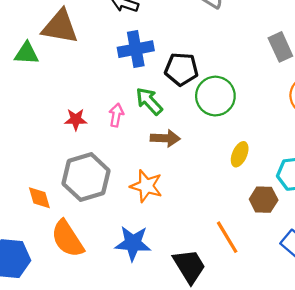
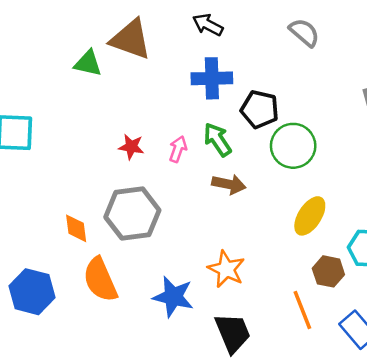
yellow ellipse: (240, 154) -> (310, 216), size x1.4
orange star: (146, 186) -> (226, 269), moved
orange line: (227, 237) -> (302, 310), moved

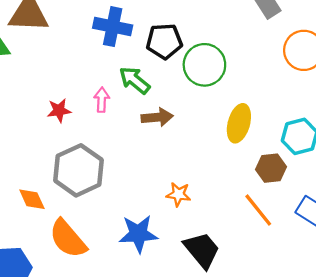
blue cross: (212, 78) -> (113, 27), turned 30
orange star: (226, 269) -> (178, 194), size x0.7

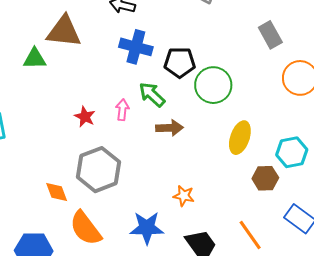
red star: (59, 110) -> (85, 117), turned 30
orange line: (258, 210) -> (250, 235), moved

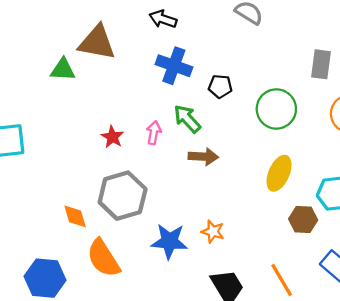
gray rectangle: (270, 35) -> (321, 64), turned 32
black pentagon: (180, 62) -> (220, 86), size x0.7
green circle: (213, 85) -> (276, 109), moved
blue star: (147, 228) -> (169, 241), moved

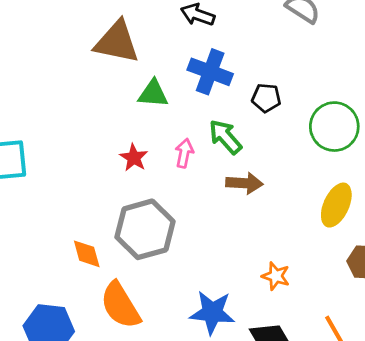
green triangle: (63, 69) -> (153, 94), moved
orange star: (213, 232) -> (276, 276), moved
blue star: (169, 241) -> (212, 313), moved

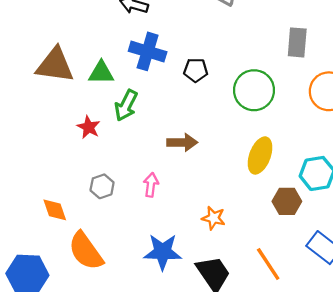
brown triangle: (117, 42) -> (55, 65), moved
green arrow: (225, 137) -> (126, 105), moved, turned -108
pink arrow: (184, 153) -> (151, 185), moved
gray hexagon: (145, 229) -> (102, 186), size x0.5

